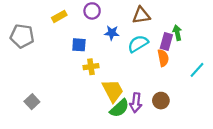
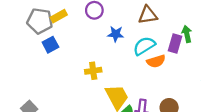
gray pentagon: (22, 36) -> (40, 21), moved
blue square: (79, 45) -> (50, 45), moved, turned -32
orange semicircle: (163, 58) -> (156, 61), moved, turned 84

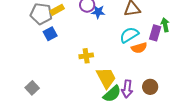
blue star: (116, 34) -> (98, 12), moved

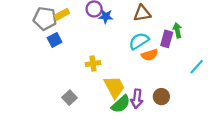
gray square: (32, 88) -> (69, 98), moved

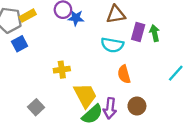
purple rectangle: (167, 39) -> (138, 32), moved
cyan semicircle: (139, 41) -> (112, 45), turned -138
orange semicircle: (150, 55) -> (124, 74), moved, turned 91

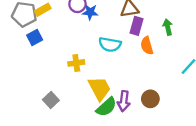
purple rectangle: (138, 32) -> (136, 26), moved
cyan semicircle: (112, 45) -> (110, 44), moved
orange semicircle: (124, 74) -> (147, 46), moved

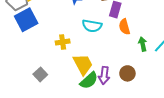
green arrow: (168, 27) -> (143, 44), moved
blue square: (35, 38) -> (26, 20), size x1.6

